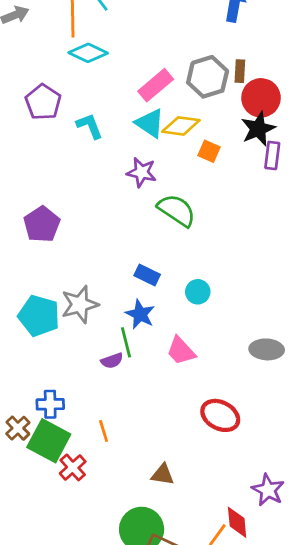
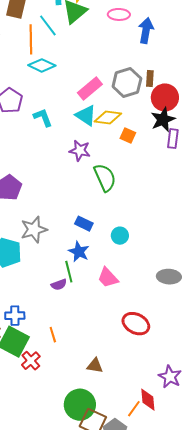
green semicircle: (177, 210) -> (105, 178), turned 32
gray star: (80, 304) -> (34, 230), moved

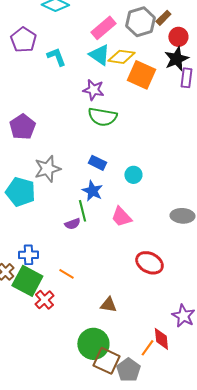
brown rectangle: (150, 78) -> (163, 18), turned 42
red circle: (165, 98) -> (178, 37), size x0.7
orange square: (128, 136) -> (141, 75), size x1.8
green semicircle: (105, 178) -> (102, 117), moved, turned 124
orange line: (53, 335) -> (66, 274), turned -42

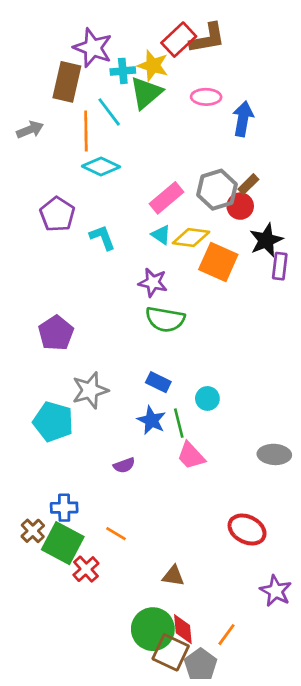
red circle: (178, 37) -> (240, 206), moved
cyan triangle: (99, 55) -> (161, 235), size x0.7
green line: (82, 211) -> (179, 423), moved
red ellipse: (149, 263) -> (247, 529), moved
red diamond: (161, 339) -> (183, 629), moved

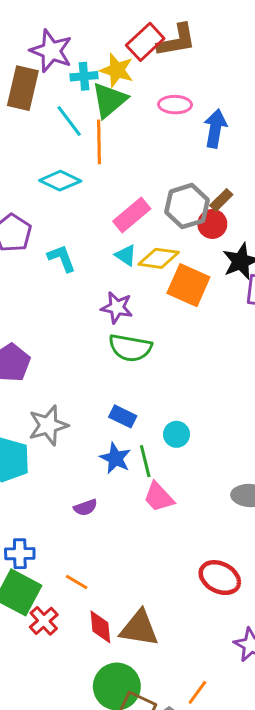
orange line: (86, 131) -> (99, 142), moved
brown triangle: (173, 576) -> (139, 628), size x1.6
red diamond: (183, 629) -> (100, 627), moved

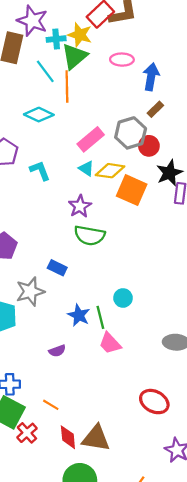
brown rectangle: (221, 200) -> (155, 109), moved
purple star: (117, 308) -> (80, 206), turned 30
blue rectangle: (123, 416) -> (57, 268), moved

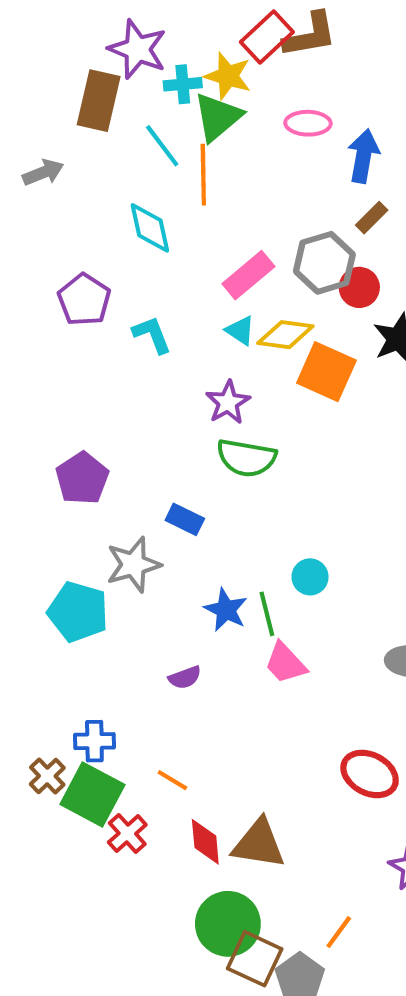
cyan diamond: (39, 115) -> (150, 228), turned 52

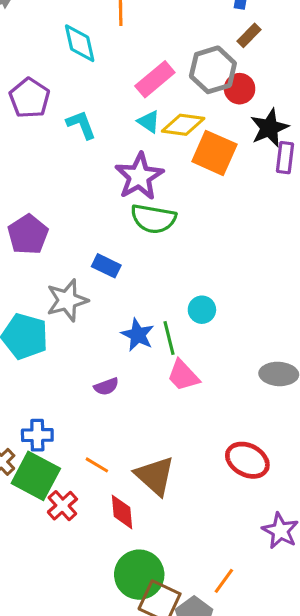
purple star: (228, 402) -> (139, 176), size x1.4
brown triangle: (259, 844) -> (155, 476), moved, turned 33

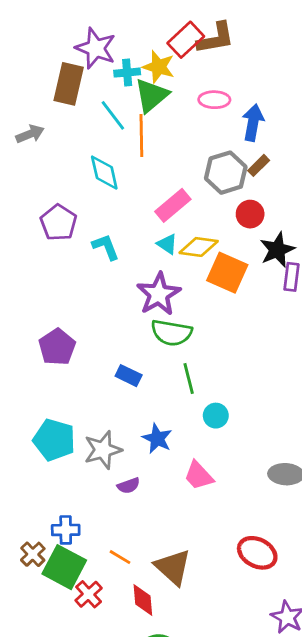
gray hexagon: (213, 70) -> (226, 173), moved
gray star: (67, 300) -> (103, 450), moved
green line: (169, 338) -> (189, 378), moved

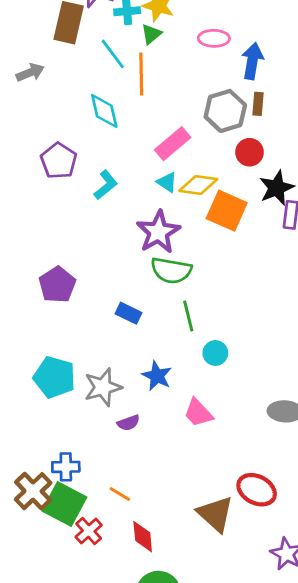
green triangle: (151, 95) -> (151, 34), size x0.6
brown rectangle: (259, 165) -> (258, 104), turned -40
cyan L-shape: (106, 247) -> (106, 185), turned 72
brown cross: (33, 554) -> (33, 491), size x1.5
brown triangle: (173, 567) -> (215, 514), moved

